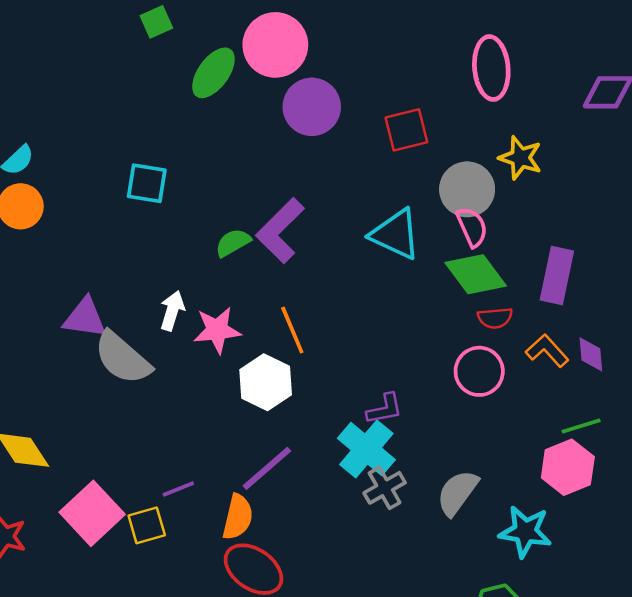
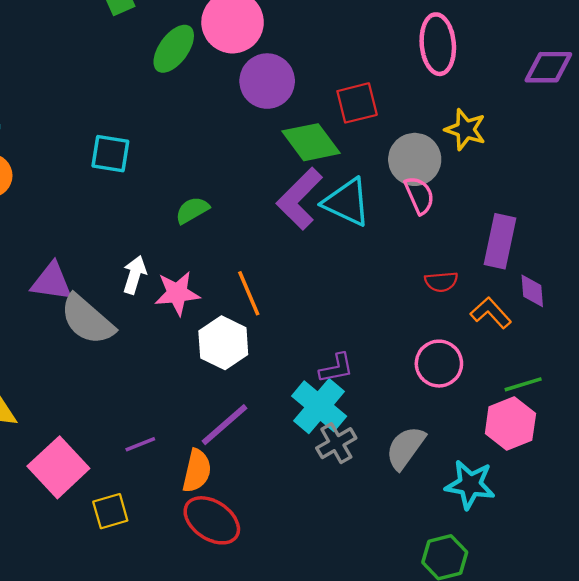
purple L-shape: (280, 231) -> (299, 199), moved
green diamond: (476, 274) -> (311, 142), moved
purple diamond: (591, 354) -> (532, 291), moved
pink circle: (479, 371) -> (439, 364), moved
yellow square: (147, 525) -> (110, 511), moved

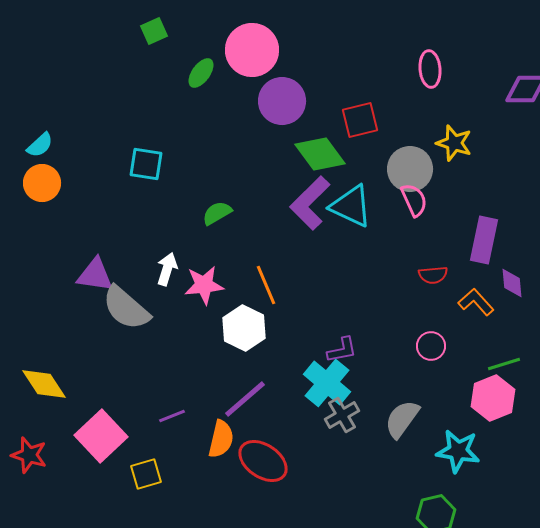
pink ellipse: (438, 44) -> (430, 69), size x0.7
green ellipse: (174, 49) -> (201, 73), size x0.7
pink circle: (439, 364) -> (431, 346), size x0.7
red ellipse: (212, 520) -> (263, 461), moved

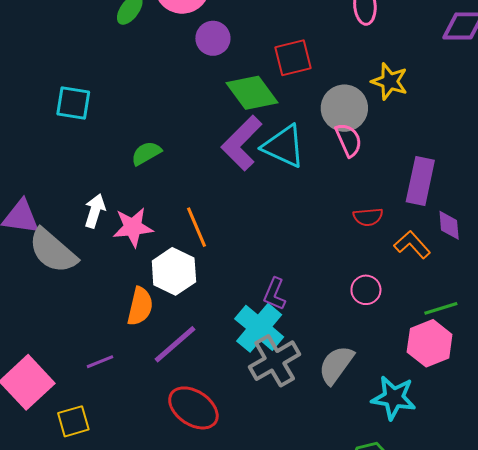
purple circle: (282, 101) -> (213, 38), size x0.7
purple L-shape: (342, 350) -> (275, 294), turned 124
gray cross: (342, 415) -> (275, 361), size x1.4
orange semicircle: (221, 439) -> (140, 306), moved

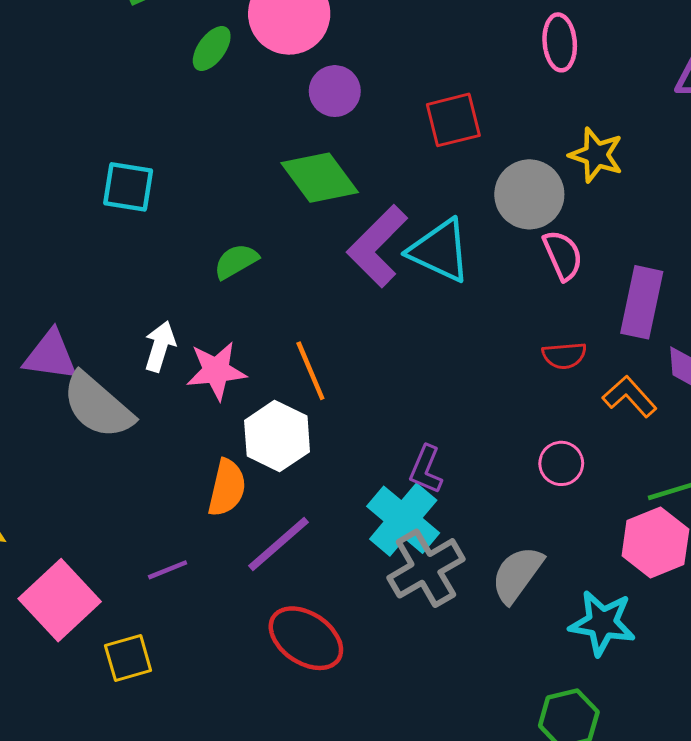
green diamond: (252, 93) -> (320, 178), moved
pink semicircle: (348, 140) -> (563, 255), moved

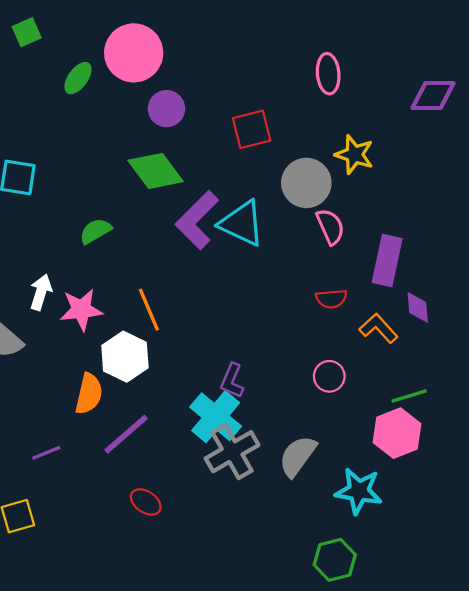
red ellipse: (306, 638) -> (146, 502), size x0.6

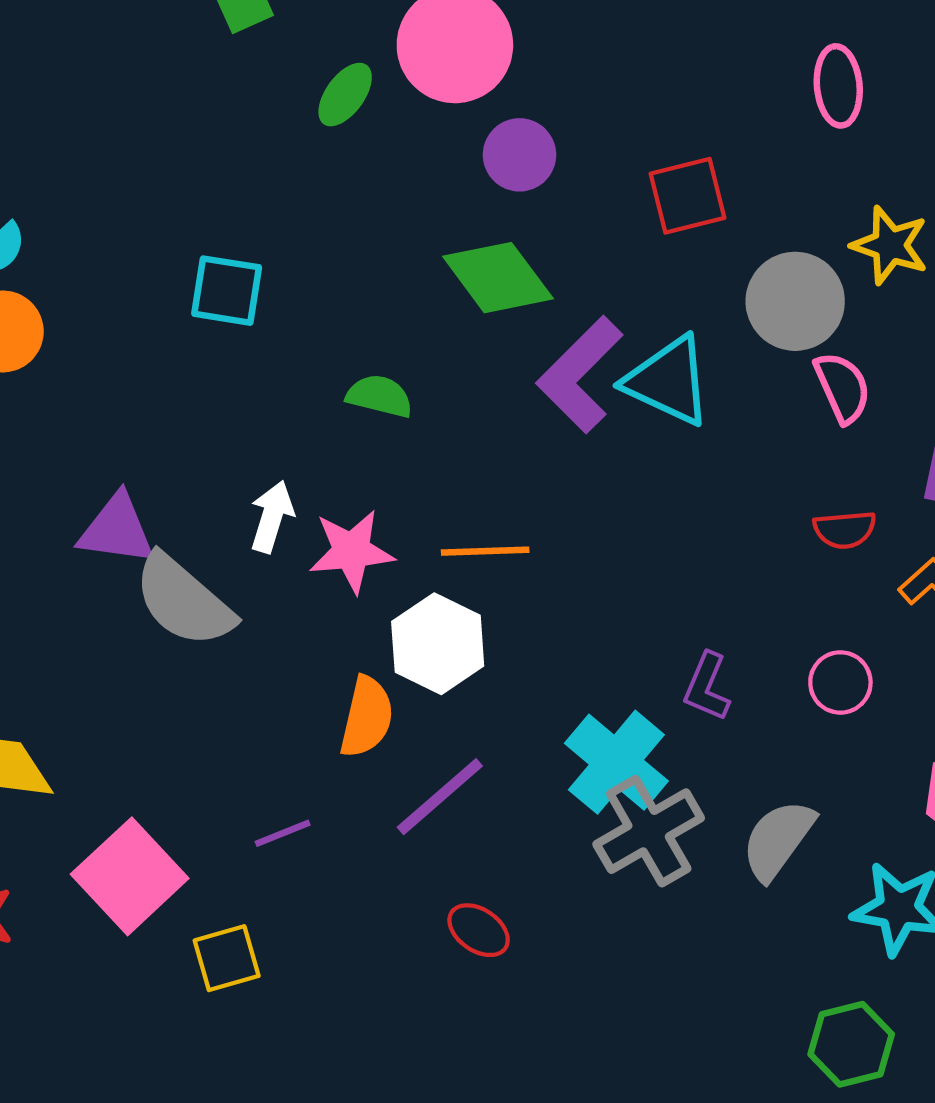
green semicircle: (95, 231) -> (380, 396), turned 44
orange line: (149, 310) -> (485, 551), turned -69
purple L-shape: (232, 381) -> (707, 687), moved

